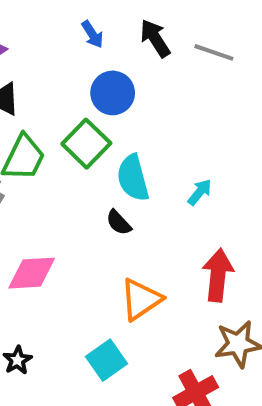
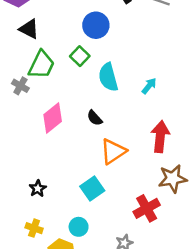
green square: (86, 144) -> (80, 56), size x0.7
black semicircle: (119, 222) -> (95, 118), moved
pink diamond: (32, 273) -> (53, 118), moved, turned -36

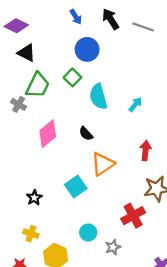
red arrow: (160, 137) -> (145, 150), size x0.7
cyan square: (92, 189) -> (76, 186), moved
cyan circle: (79, 227) -> (88, 232), moved

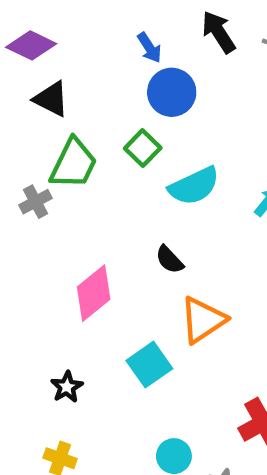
blue arrow: (76, 17) -> (149, 48), moved
cyan semicircle: (98, 97) -> (194, 186), turned -100
gray cross: (19, 104) -> (36, 202), turned 32
pink diamond: (48, 134) -> (94, 293), moved

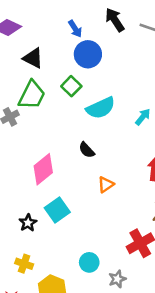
black triangle: (51, 99) -> (33, 58), moved
orange triangle: (203, 320) -> (106, 185), size x0.6
cyan square: (149, 365) -> (57, 210), moved

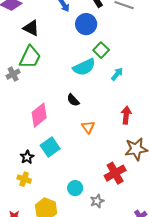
blue circle: (88, 54) -> (86, 24), moved
green square: (71, 86) -> (101, 50), moved
orange triangle: (106, 185) -> (88, 127), turned -32
yellow cross: (24, 264) -> (24, 179), moved

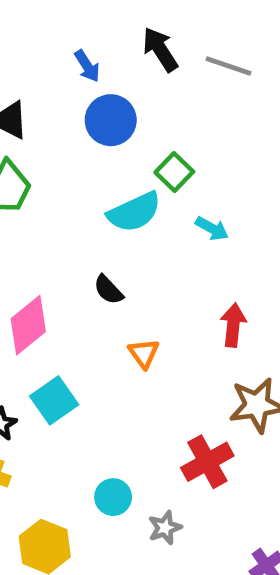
blue circle: (86, 24) -> (111, 120), moved
cyan arrow: (117, 74) -> (212, 229), turned 80

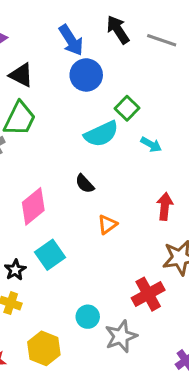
blue arrow: (87, 66) -> (71, 40), size x1.5
orange triangle: (144, 353) -> (107, 225), turned 30
gray star: (165, 528) -> (121, 336), size x1.5

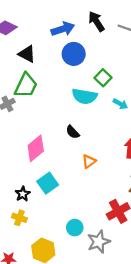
blue arrow: (71, 40) -> (63, 29), turned -75
cyan semicircle: (101, 134) -> (85, 96), turned 35

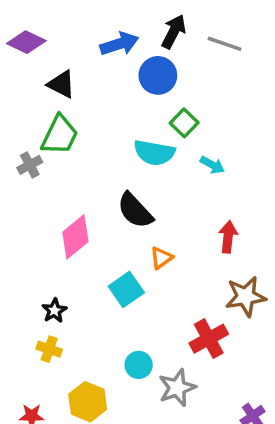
black arrow: (96, 21) -> (174, 32), turned 60
blue circle: (74, 54) -> (158, 75), moved
black semicircle: (73, 132) -> (135, 211), size x1.6
cyan square: (48, 183) -> (126, 289), moved

